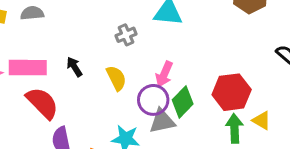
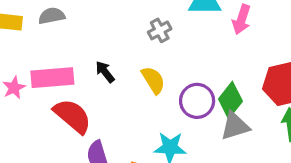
pink arrow: (164, 74) -> (241, 20), moved
gray triangle: (162, 121) -> (235, 126), moved

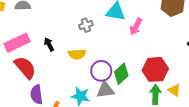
pink rectangle: (52, 78) -> (17, 43), turned -30
yellow semicircle: (153, 80) -> (77, 54), turned 108
gray triangle: (235, 126) -> (105, 90), moved

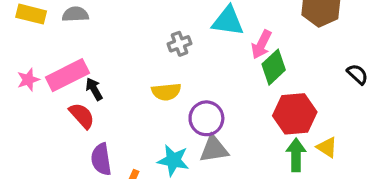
black arrow: (49, 44) -> (94, 89), moved
red semicircle: (25, 68) -> (82, 116), size x0.7
green diamond: (121, 74) -> (274, 67), moved

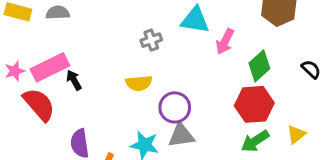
green diamond: (274, 67) -> (259, 66), moved
red semicircle: (82, 116) -> (39, 104), moved, size x1.4
yellow triangle: (327, 147) -> (296, 134), moved, turned 48
green arrow: (296, 155) -> (255, 141), turned -124

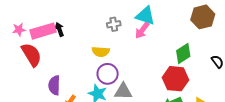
pink arrow: (225, 42) -> (142, 30), moved
black arrow: (74, 80) -> (59, 29), moved
purple circle: (175, 107) -> (108, 74), moved

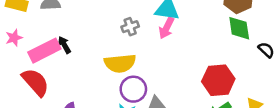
pink star: (19, 30) -> (14, 38), moved
yellow semicircle: (101, 52) -> (120, 63), size x1.4
green diamond: (183, 54) -> (239, 28), moved, turned -55

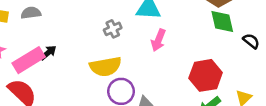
pink arrow: (167, 28) -> (158, 40), moved
black arrow: (64, 45) -> (48, 53), turned 84

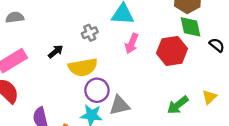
black arrow: (48, 53) -> (56, 52), moved
red hexagon: (206, 75) -> (172, 51), moved

